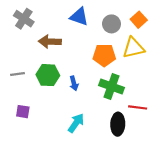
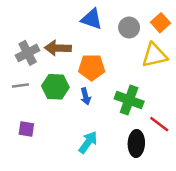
gray cross: (24, 19) -> (28, 53), moved, turned 30
orange pentagon: (104, 55) -> (92, 67), moved
red line: (138, 107) -> (159, 124), turned 30

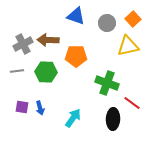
blue arrow: (86, 96) -> (40, 108), moved

